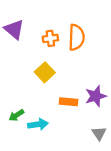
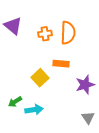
yellow square: (45, 72) -> (40, 78), moved
orange rectangle: (68, 102) -> (61, 64), moved

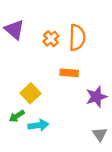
orange cross: (45, 34) -> (51, 39), turned -32
yellow square: (40, 78) -> (30, 93), moved

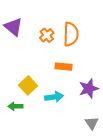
green arrow: (17, 116) -> (15, 106), turned 32
cyan arrow: (38, 125) -> (54, 97), moved

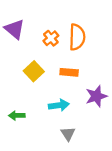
yellow square: (28, 85) -> (34, 71), moved
gray triangle: (92, 123) -> (68, 134), moved

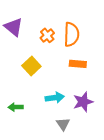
orange rectangle: (69, 72) -> (78, 64), moved
purple star: (96, 96) -> (83, 102), moved

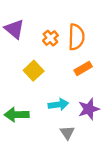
orange rectangle: (78, 64) -> (83, 68), turned -35
green arrow: (16, 107) -> (17, 115), size x1.5

